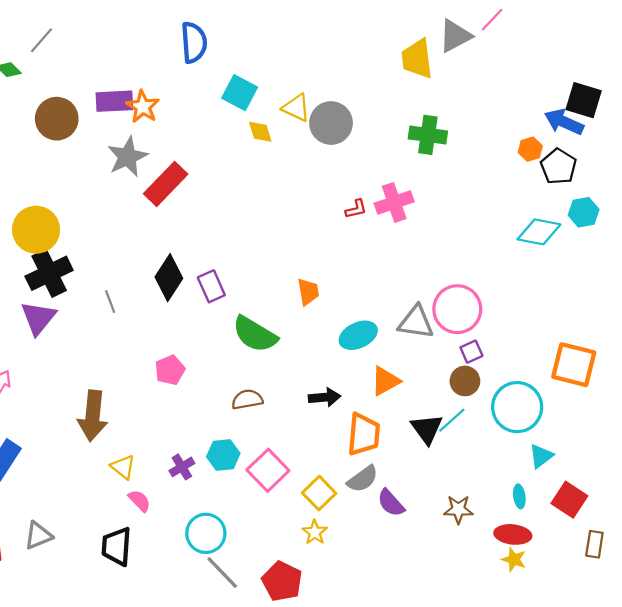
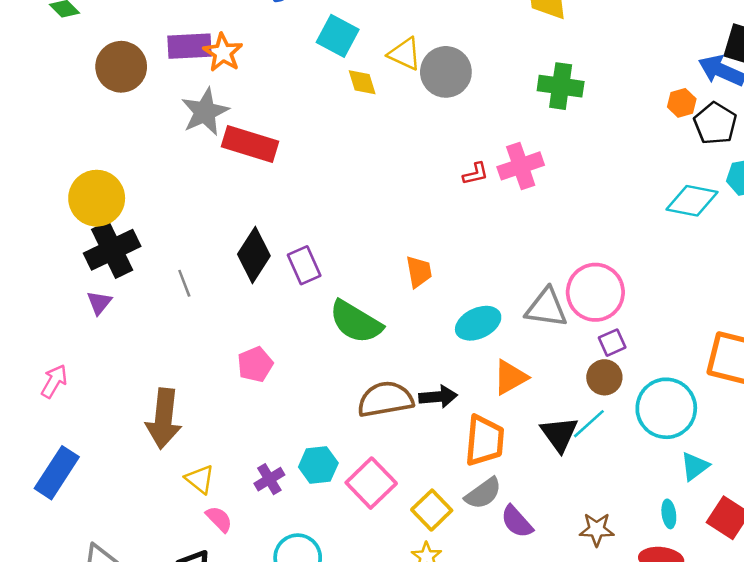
red rectangle: (166, 184) -> (250, 144), turned 63
purple triangle: (38, 318) -> (99, 303), size x0.6
brown semicircle: (247, 399) -> (385, 399), moved, size x1.5

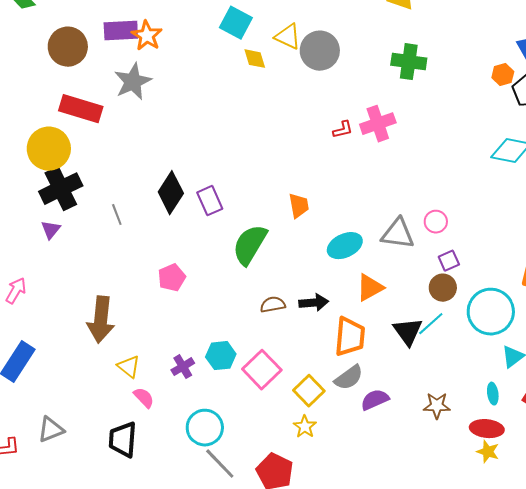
red rectangle: (250, 144) -> (81, 109), moved
pink circle: (595, 292) -> (436, 222), size x0.5
green semicircle: (356, 322) -> (250, 245), turned 90
brown semicircle: (385, 399) -> (273, 305), size x0.6
purple semicircle: (517, 522) -> (375, 400), turned 108

